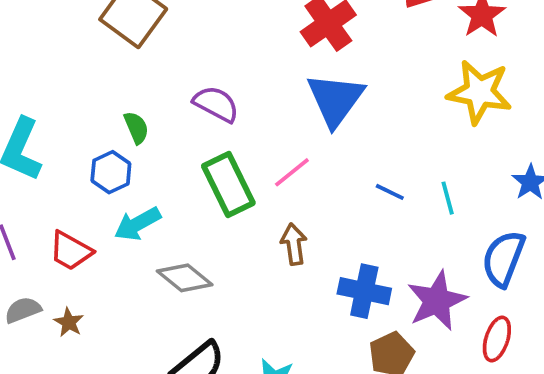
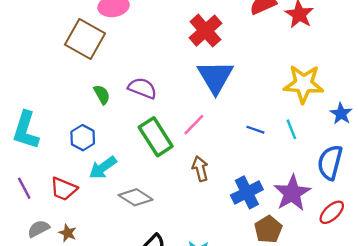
yellow star: (479, 92) -> (304, 84), moved
green semicircle: (136, 128) -> (102, 94), moved
blue cross: (364, 291) -> (247, 192), turned -32
red ellipse: (497, 339) -> (332, 212), turned 36

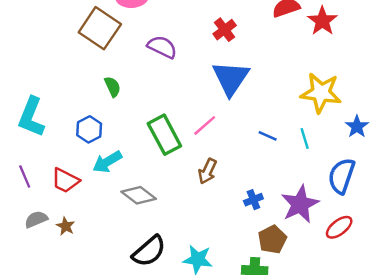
red cross: (205, 31) -> (225, 30), size x0.7
purple semicircle: (142, 88) -> (162, 47), moved
brown arrow: (200, 169) -> (207, 171), turned -145
blue cross: (247, 192) -> (253, 200), size x0.6

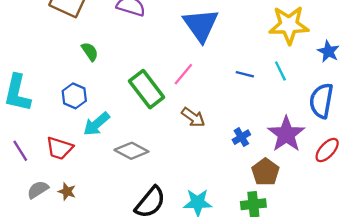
brown arrow: (207, 171) -> (193, 117), turned -70

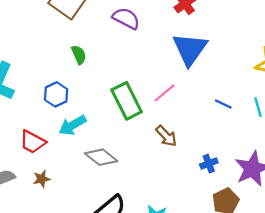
brown star: (67, 192) -> (42, 179), moved, turned 30

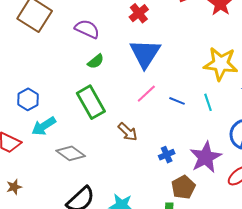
green semicircle: (79, 55) -> (96, 61), moved, turned 78
pink line: (164, 93) -> (146, 94), moved
brown star: (42, 179) -> (14, 187), moved

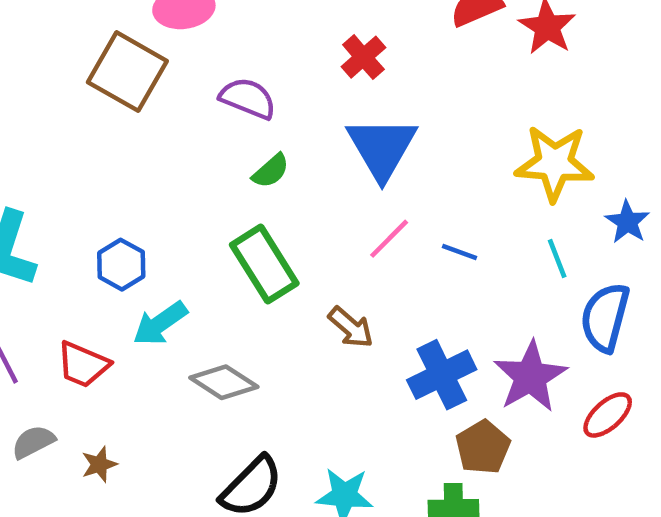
cyan line: (208, 102) -> (557, 258), moved
blue cross: (167, 155) -> (442, 375), size x1.8

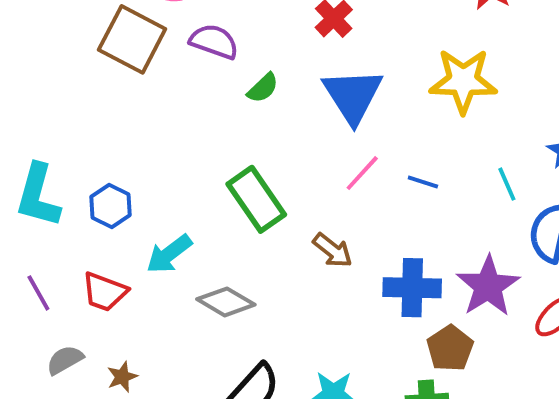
purple semicircle: (248, 98) -> (214, 42), moved
yellow star: (555, 163) -> (463, 81), moved
green semicircle: (271, 171) -> (263, 88), moved
blue hexagon: (121, 265) -> (110, 206), moved
blue cross: (442, 375) -> (412, 288), turned 30

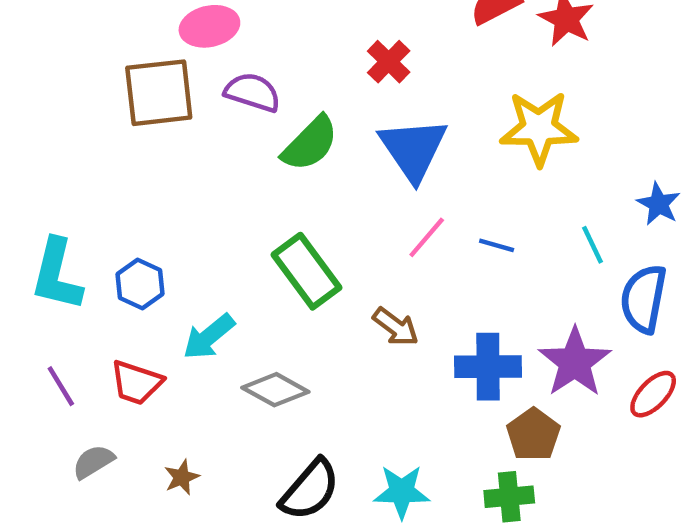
brown square: (132, 39) -> (159, 93), turned -32
green semicircle: (263, 88) -> (310, 144), size x1.6
brown star: (122, 377) -> (182, 477), moved

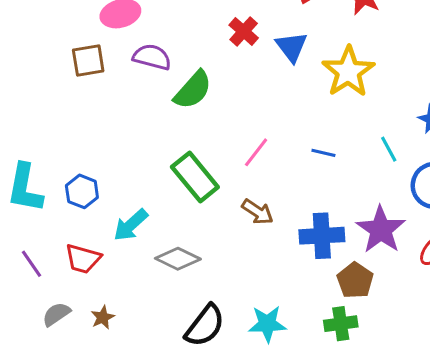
brown square: (159, 93) -> (88, 61), size x0.7
yellow star: (539, 128) -> (348, 72), turned -30
blue triangle: (413, 149) -> (292, 47), moved, size x0.7
pink line: (427, 237) -> (256, 152), moved
brown star: (182, 477) -> (103, 317), moved

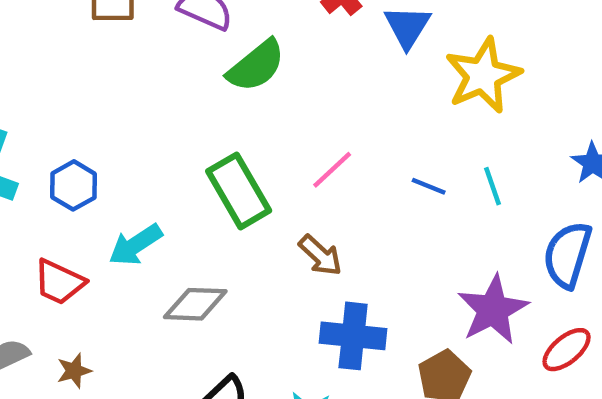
cyan line: (389, 149) -> (493, 186), moved
blue cross: (322, 236) -> (353, 336), moved
gray diamond: (178, 259) -> (195, 304), turned -33

